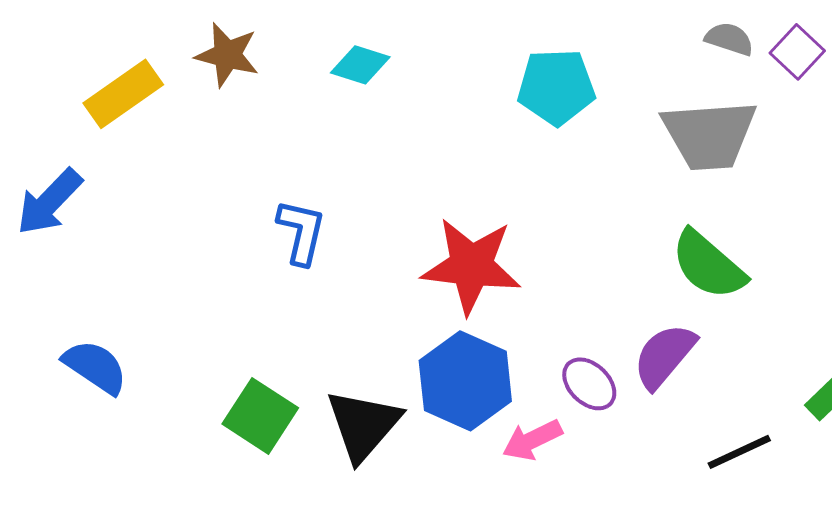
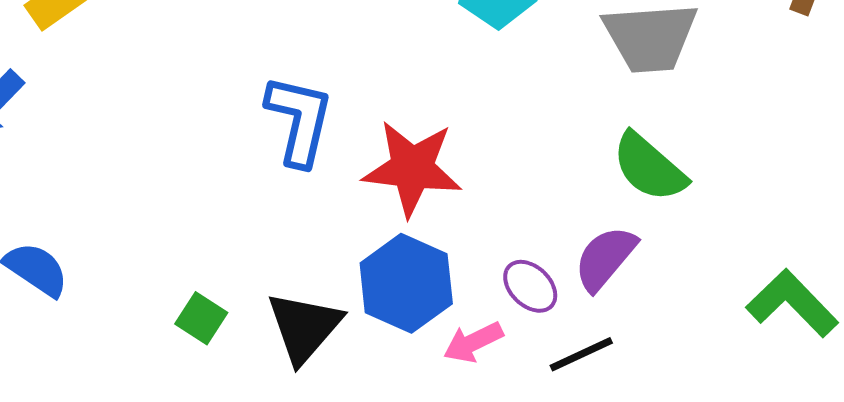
blue L-shape: (301, 232) -> (299, 120), moved, size x1.4
green square: (260, 416) -> (201, 318), size x0.7
black line: (739, 452) -> (581, 354), moved

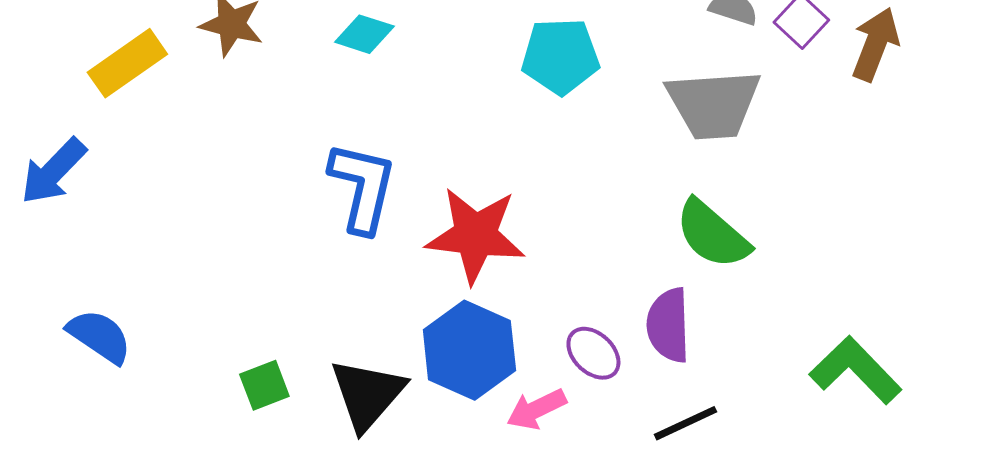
purple semicircle: (605, 258) -> (668, 325), turned -42
green square: (201, 318) -> (264, 385), turned 36
black line: (581, 354) -> (685, 423), moved

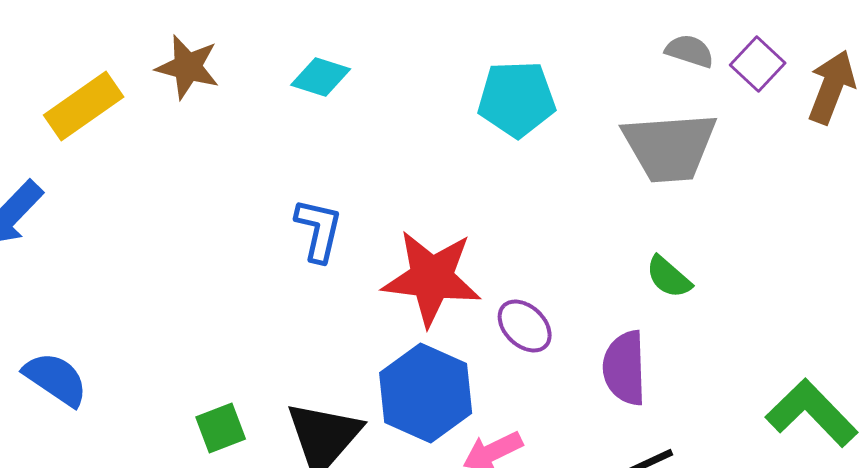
blue L-shape: (362, 187) -> (319, 230), size x0.7
green semicircle: (712, 234) -> (669, 277), size x0.6
purple ellipse: (593, 353) -> (525, 326), moved

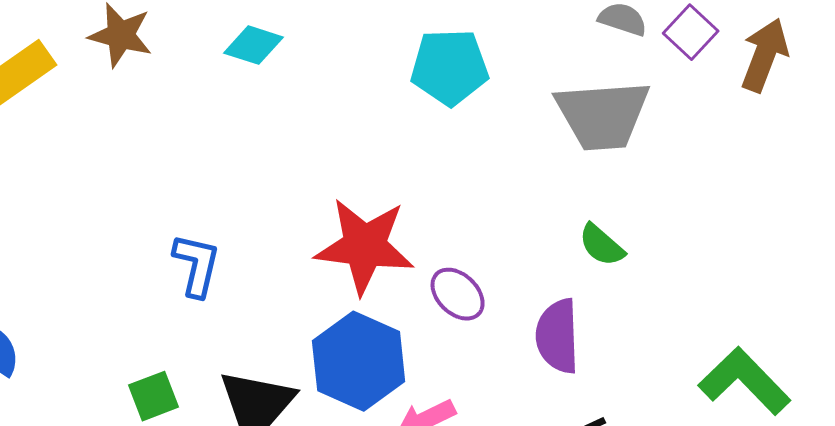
blue L-shape: (319, 230) -> (197, 265), moved

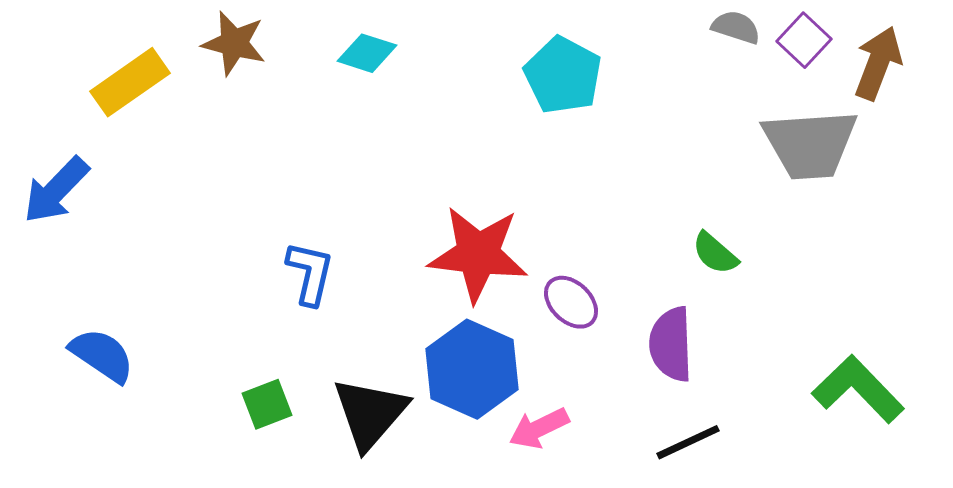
cyan pentagon: (450, 67) -> (563, 75), turned 30
gray trapezoid: (603, 115) -> (810, 144), moved

